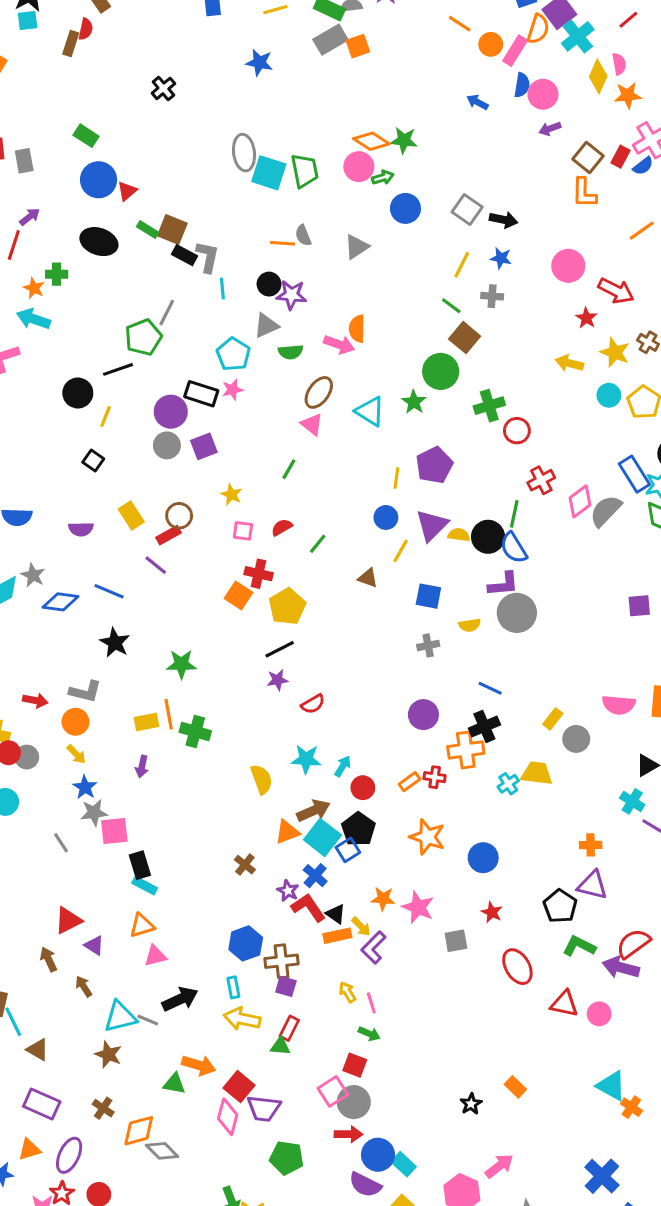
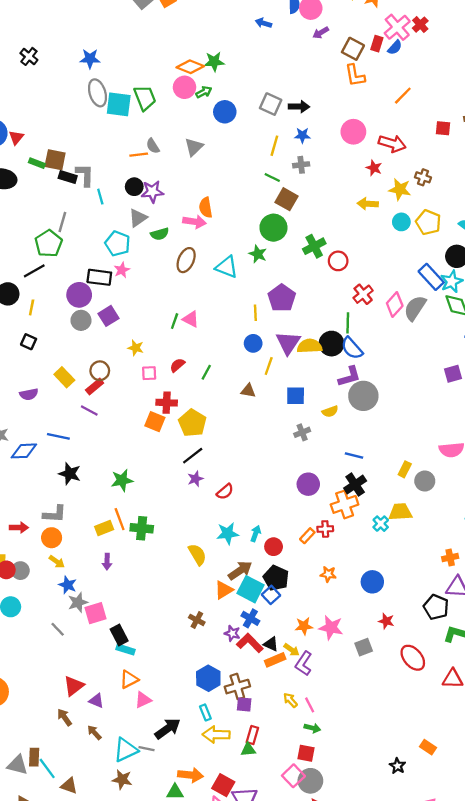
blue star: (259, 63) -> (90, 59), moved
pink triangle: (312, 424) -> (191, 319), moved
yellow semicircle: (459, 535) -> (310, 346), size x1.5
orange star: (427, 837) -> (328, 574), size x0.6

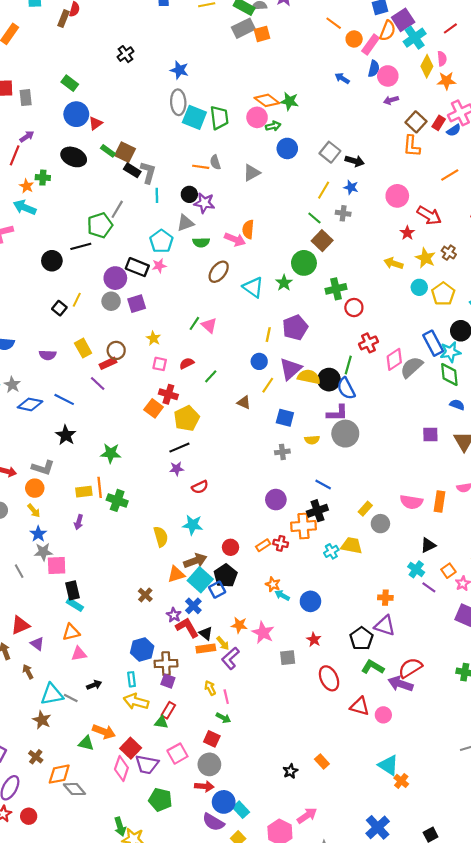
yellow line: (32, 307) -> (77, 300), moved
cyan arrow: (256, 534) -> (282, 595), moved, turned -96
black arrow: (168, 729) -> (94, 685), size x0.6
pink square: (293, 776) -> (177, 754), moved

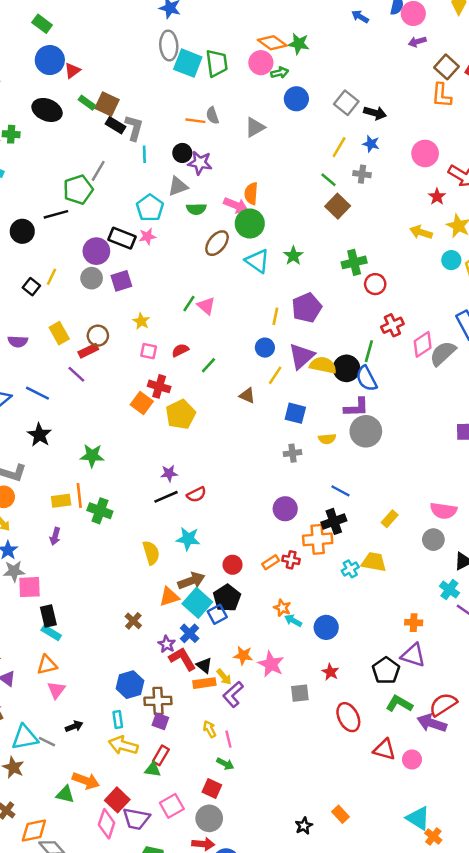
green circle: (304, 263) -> (250, 224), moved
black line: (179, 448) -> (166, 497), moved
gray circle: (380, 524) -> (433, 540), moved
pink triangle: (79, 654) -> (56, 690), turned -42

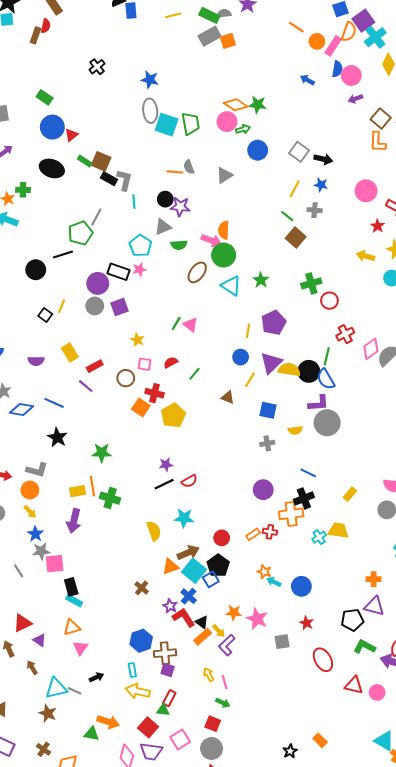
brown circle: (98, 336) -> (126, 378), moved
purple arrow: (55, 536) -> (74, 521), size x1.6
black pentagon: (386, 670) -> (352, 620), turned 30
orange rectangle: (204, 683) -> (203, 637), turned -30
red square: (117, 800) -> (148, 727), moved

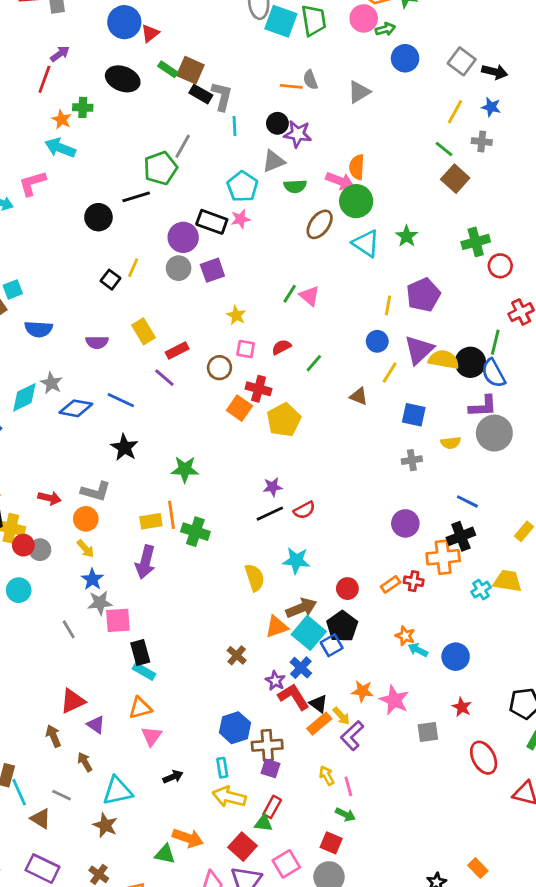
gray line: (75, 691) -> (61, 795), moved

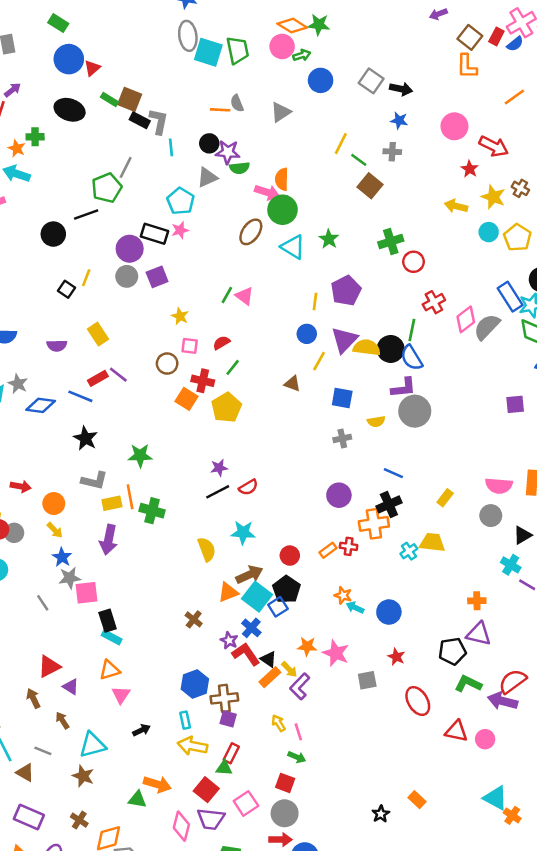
yellow line: (455, 112) -> (341, 144), moved
green semicircle: (295, 186) -> (239, 168), moved
red rectangle: (177, 350) -> (98, 378), moved
green line: (314, 363) -> (233, 367), moved
gray L-shape: (96, 491) -> (94, 481), moved

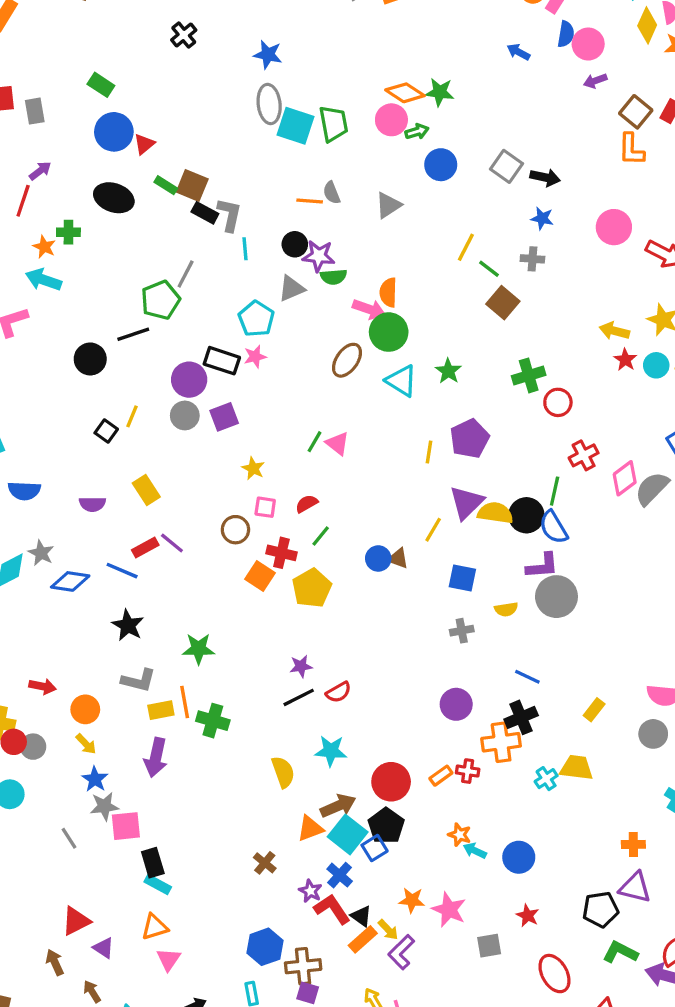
red star: (470, 169) -> (625, 360), moved
blue circle: (307, 334) -> (378, 558), moved
red circle: (290, 556) -> (391, 782), size x1.5

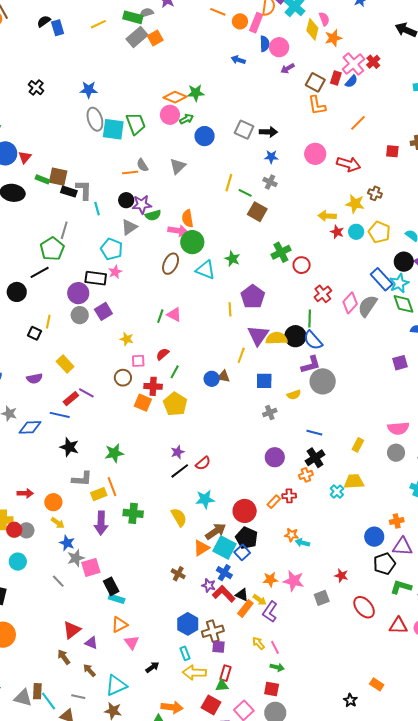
gray cross: (532, 259) -> (270, 182), turned 32
green cross: (213, 721) -> (133, 513), moved
orange cross: (501, 742) -> (306, 475), size x0.6
blue circle: (519, 857) -> (374, 537), moved

